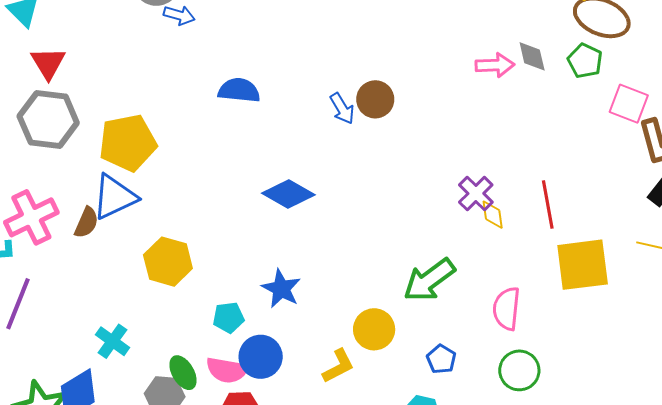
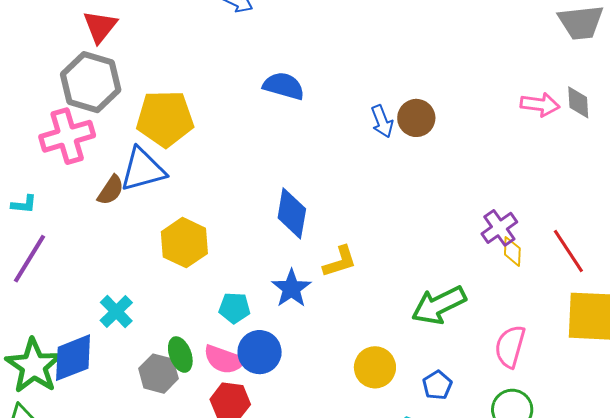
blue diamond: (288, 194) -> (292, 213), moved, turned 60
red line: (548, 205) -> (568, 251), turned -33
pink cross: (31, 217) -> (67, 136), moved
yellow circle: (374, 329) -> (375, 367), moved
yellow L-shape: (338, 366) -> (340, 262), moved

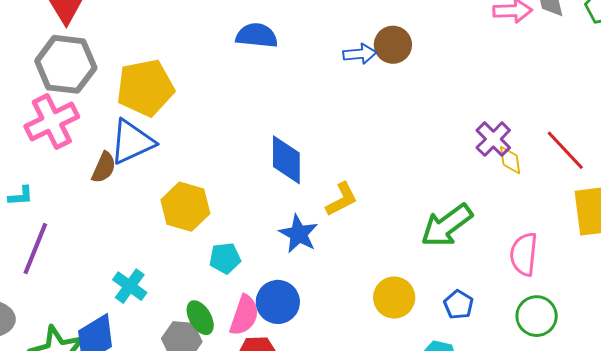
blue arrow: (382, 121) -> (360, 54), turned -64
cyan pentagon: (234, 308) -> (225, 258), moved
pink semicircle: (224, 359) -> (244, 315), turned -81

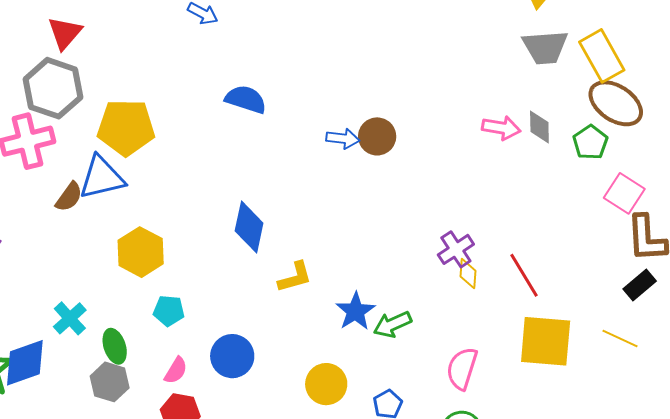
green arrow: (447, 225) -> (392, 324), size x0.7
blue star: (299, 234) -> (355, 311), moved
blue circle: (278, 302) -> (232, 356), moved
pink semicircle: (244, 315) -> (176, 370), size x0.7
green ellipse: (200, 318) -> (115, 346), moved

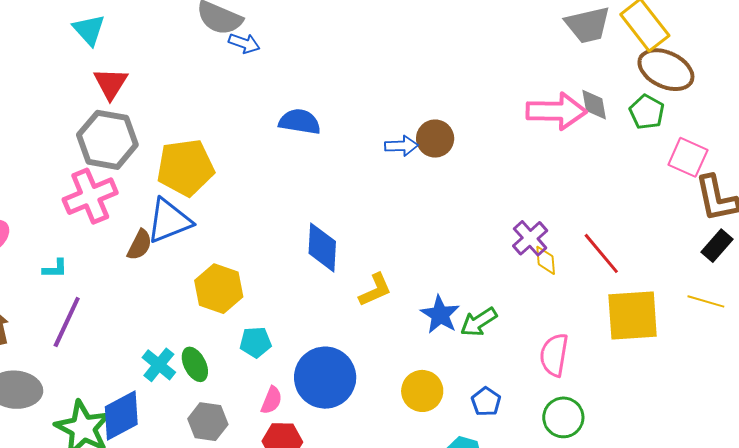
pink arrow: (501, 128) -> (557, 111), size x1.5
green ellipse: (115, 346) -> (195, 364), moved
blue circle: (232, 356) -> (325, 378), size x1.4

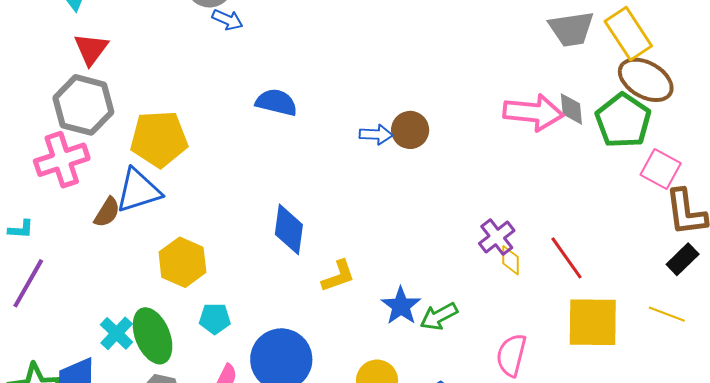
green pentagon: (647, 112) -> (623, 121), size x1.6
green ellipse: (195, 364) -> (153, 336), size x1.6

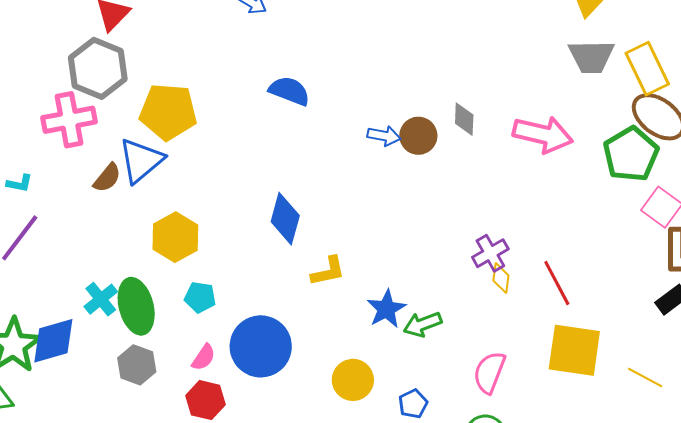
gray diamond: (571, 109) -> (464, 119), moved
blue triangle: (138, 191) -> (141, 160), turned -30
yellow line: (667, 314) -> (645, 378), moved

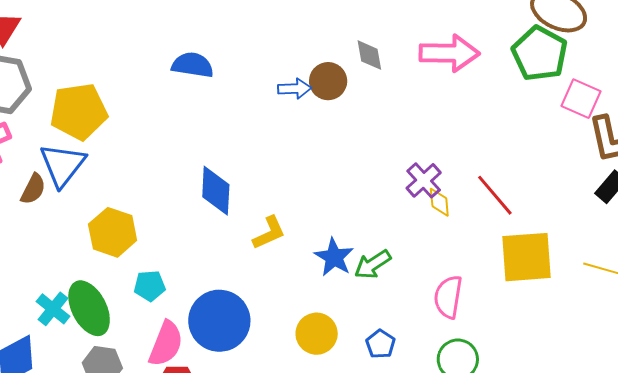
pink semicircle: (204, 357) -> (166, 344), size x1.6

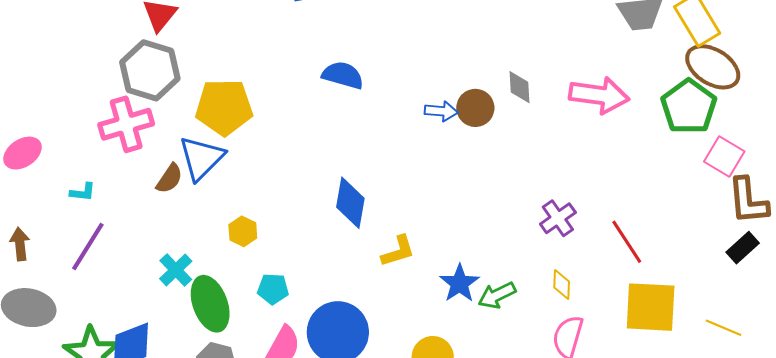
yellow diamond: (439, 202) -> (562, 284), moved
yellow hexagon: (113, 232) -> (243, 231), size x0.6
cyan cross: (53, 309) -> (176, 270), moved

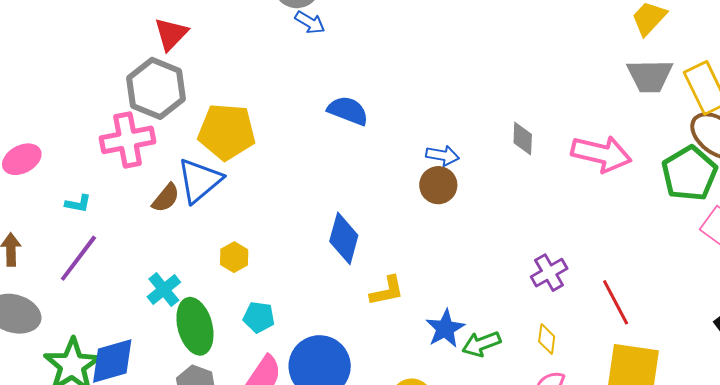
brown circle: (475, 108) -> (438, 185), moved

